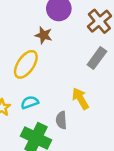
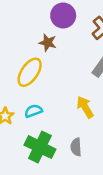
gray semicircle: (61, 120) -> (76, 147), moved

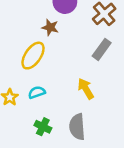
green cross: (40, 147) -> (43, 127), size x0.6
gray semicircle: (76, 147) -> (77, 127), size x1.5

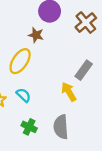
gray rectangle: (102, 49) -> (84, 70), moved
cyan semicircle: (37, 92) -> (23, 95), turned 63

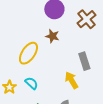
brown star: (36, 35) -> (52, 36), moved
gray rectangle: (84, 70) -> (84, 61), turned -54

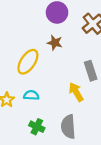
cyan semicircle: (31, 83) -> (31, 95), turned -40

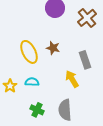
brown star: (55, 43) -> (53, 48), moved
yellow ellipse: (28, 62) -> (29, 52), turned -60

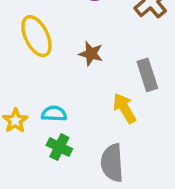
yellow ellipse: (29, 52) -> (36, 36), moved
green cross: (37, 110) -> (59, 147), moved

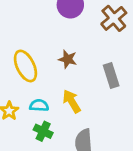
yellow ellipse: (36, 36) -> (25, 66), moved
yellow arrow: (124, 108) -> (72, 101), moved

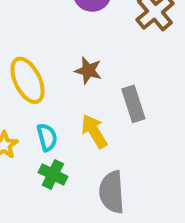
gray rectangle: (111, 76) -> (133, 104), moved
cyan semicircle: (39, 105) -> (47, 137), turned 72

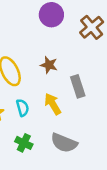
green cross: (53, 174) -> (24, 143), moved
gray semicircle: (112, 192) -> (64, 143), turned -64

